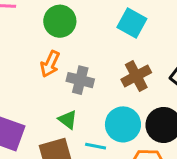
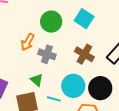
green circle: (60, 21) -> (51, 22), moved
brown cross: (136, 76) -> (84, 54), turned -36

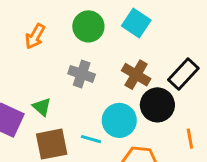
orange arrow: (28, 42) -> (35, 36), moved
green triangle: (37, 80) -> (42, 107), moved
black circle: (100, 88) -> (157, 105), moved

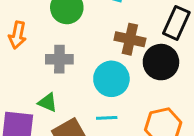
gray cross: (82, 74) -> (59, 59), moved
cyan circle: (119, 120) -> (111, 79), moved

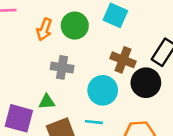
orange arrow: (17, 35) -> (44, 29), moved
green triangle: (48, 102) -> (47, 102), turned -36

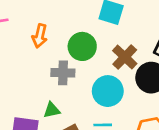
green circle: (75, 26) -> (82, 46), moved
brown cross: (123, 60) -> (125, 57), turned 30

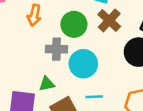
brown cross: (125, 57) -> (109, 20), moved
cyan circle: (108, 91) -> (83, 64), moved

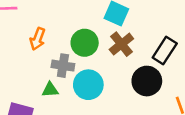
orange arrow: (34, 15) -> (38, 39), moved
green triangle: (47, 84) -> (50, 90), moved

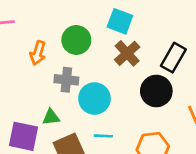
green circle: (85, 43) -> (76, 40), moved
green triangle: (50, 90) -> (51, 117), moved

